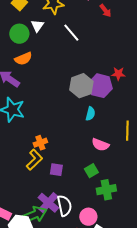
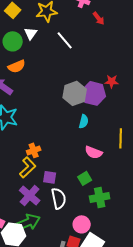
purple cross: (48, 203) -> (30, 195), moved
white semicircle: (64, 206) -> (59, 198), moved

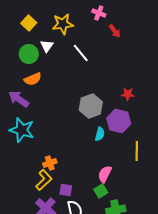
purple hexagon: (94, 93) -> (119, 121), moved
pink semicircle: (94, 152) -> (105, 174), moved, turned 96

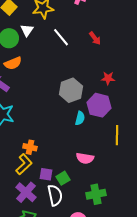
red arrow: (115, 31) -> (95, 38), moved
orange cross: (50, 163) -> (30, 147), turned 32
pink semicircle: (105, 174) -> (85, 158), turned -108
green square: (101, 191) -> (63, 178), moved

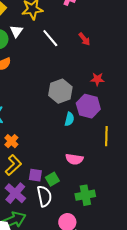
orange cross: (30, 147) -> (11, 141), moved, turned 32

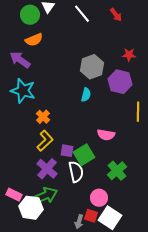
cyan semicircle: (69, 119) -> (86, 95), moved
green square: (52, 179) -> (84, 155), size x1.5
green cross: (85, 195) -> (117, 171), turned -30

